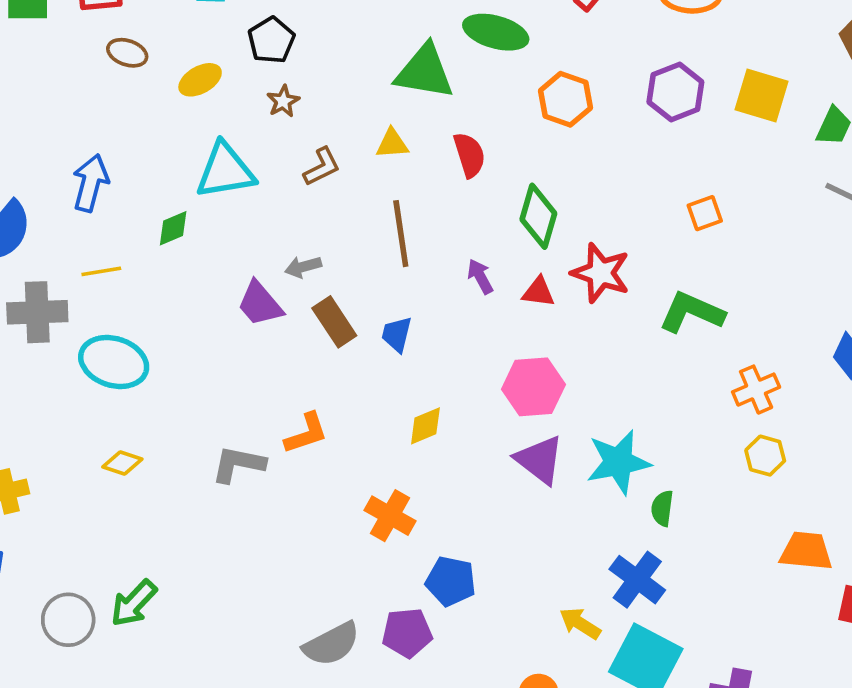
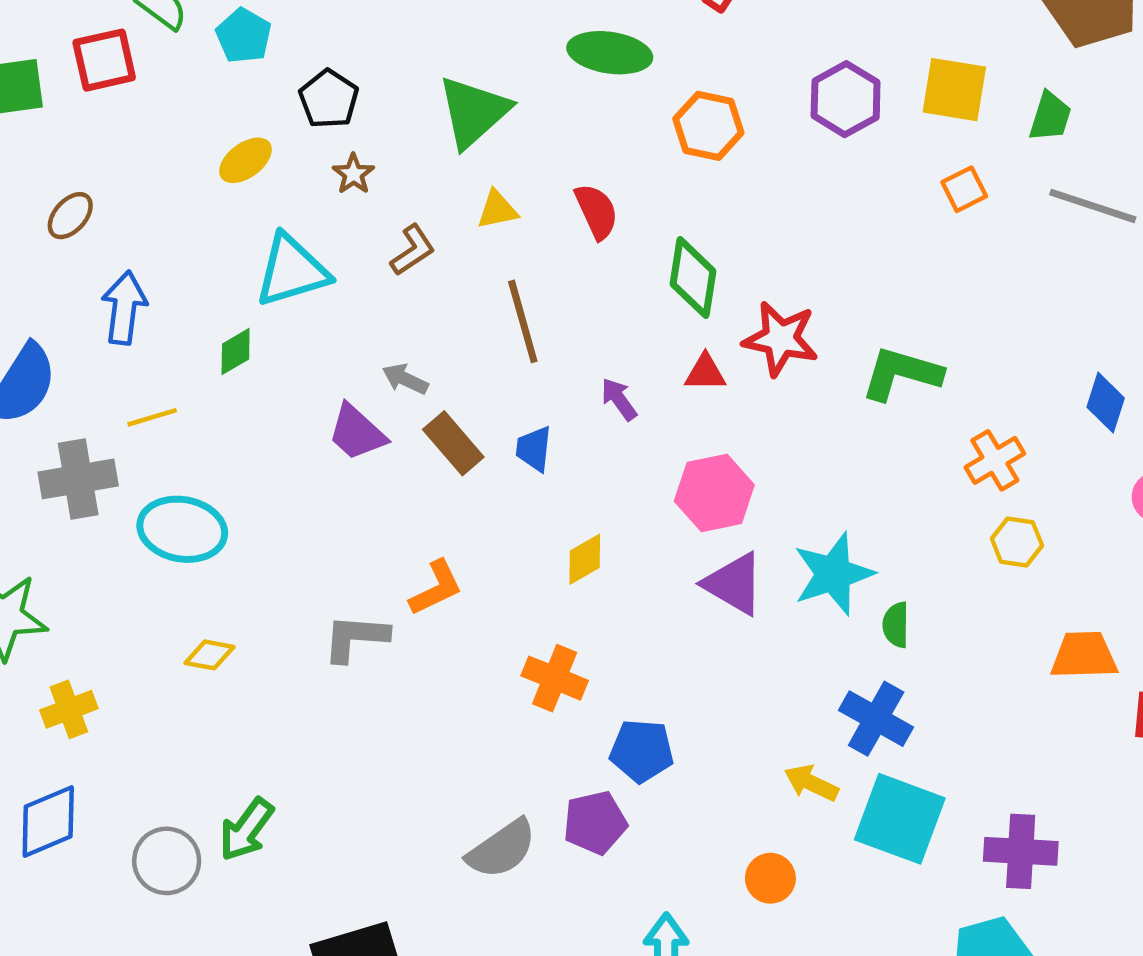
brown ellipse: (127, 53) -> (70, 216), moved, turned -60
green triangle: (425, 72) -> (474, 112), moved, turned -44
orange square: (705, 213) -> (964, 189), moved
gray arrow: (303, 267) -> (405, 379), turned 48
purple arrow: (480, 277) -> (619, 399), moved

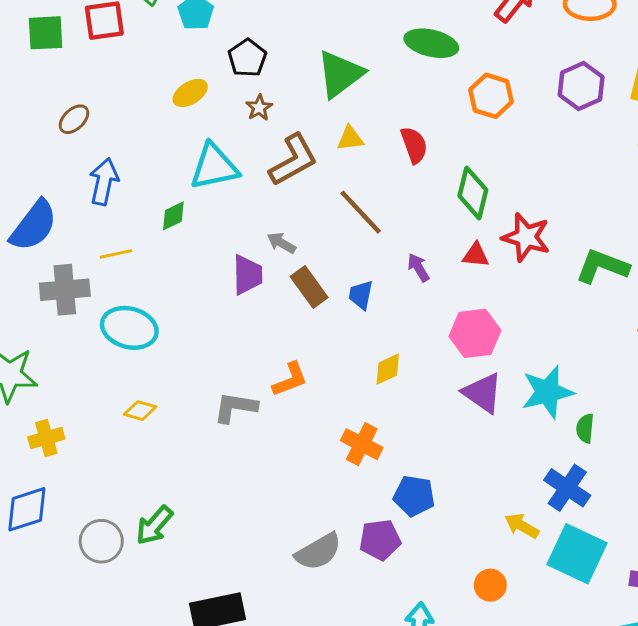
brown L-shape: (413, 250) -> (293, 160), size x1.6
brown line: (523, 321) -> (361, 212), turned -32
purple trapezoid: (357, 432) -> (247, 275), turned -138

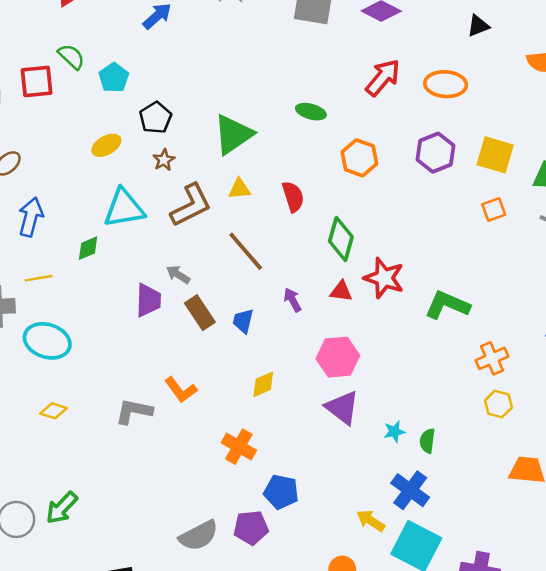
green ellipse: (431, 43) -> (311, 112), size x0.7
orange L-shape: (290, 380) -> (181, 390), turned 72
cyan star: (547, 392) -> (394, 432), moved, size x0.5

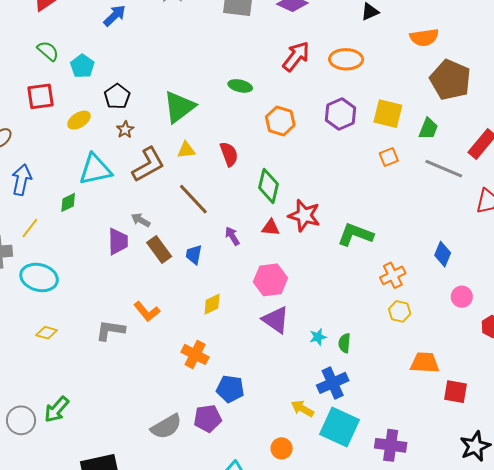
red square: (37, 81) -> (41, 96), moved
yellow line: (38, 278) -> (30, 228), turned -40
blue cross: (410, 490) -> (333, 383), turned 32

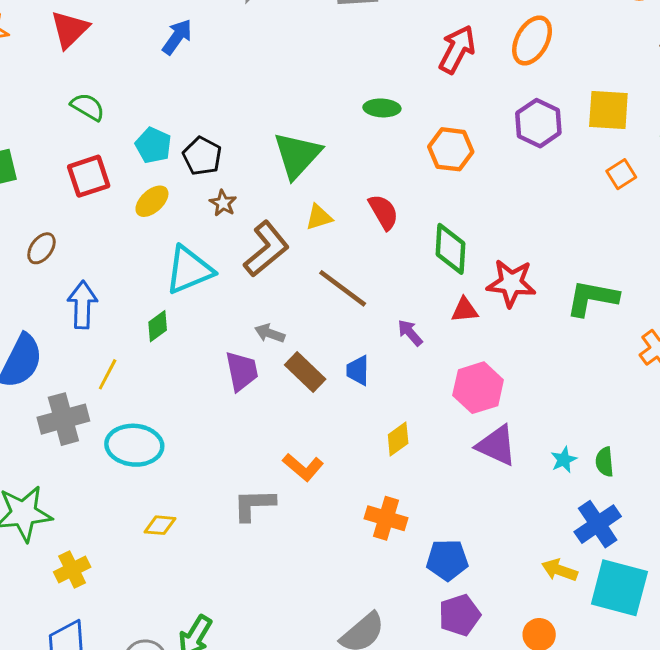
orange ellipse: (346, 59) -> (532, 40), turned -52
cyan pentagon: (82, 66) -> (153, 145), moved
purple pentagon: (208, 418) -> (460, 615), moved

